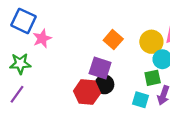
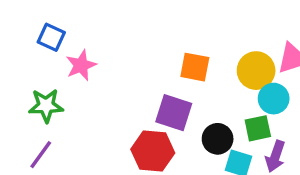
blue square: (24, 21) -> (51, 37), size x0.7
orange square: (113, 40) -> (195, 67), turned -30
black circle: (104, 84) -> (218, 139), moved

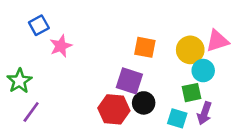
blue square: (51, 37) -> (39, 25), turned 36
green star: (46, 106) -> (19, 81), moved, turned -30
black circle: (218, 139) -> (144, 103), moved

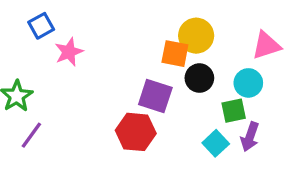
yellow circle: (190, 50) -> (196, 36), moved
black circle: (144, 103) -> (199, 78), moved
cyan square: (177, 118) -> (216, 143), turned 30

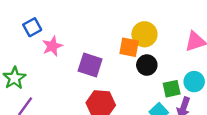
cyan circle: (248, 83) -> (194, 82), moved
purple square: (155, 96) -> (90, 65), moved

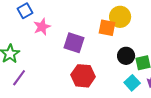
black circle: (147, 65) -> (126, 56), moved

